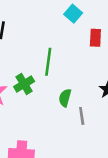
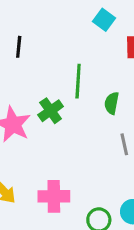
green semicircle: (65, 98) -> (112, 103), moved

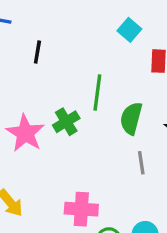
green semicircle: (112, 103) -> (131, 118), size x1.4
pink cross: (54, 196) -> (81, 209), moved

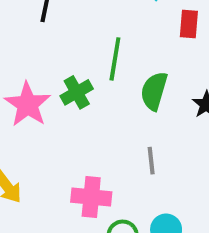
gray line: (141, 163) -> (151, 161), moved

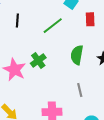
green line: (115, 59) -> (53, 26), moved, turned 50

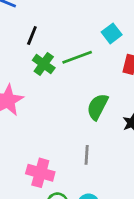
green cross: (38, 61) -> (44, 64), moved, turned -35

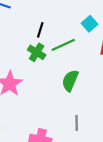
black line: (32, 35) -> (40, 30), moved
green semicircle: (97, 107) -> (70, 81), moved

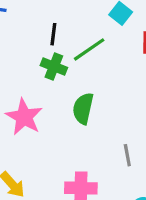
green semicircle: (70, 81) -> (83, 108), moved

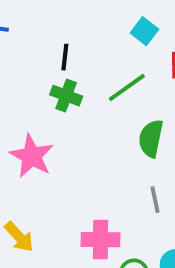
green line: (89, 49) -> (127, 88), moved
green semicircle: (83, 108) -> (151, 138), moved

